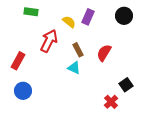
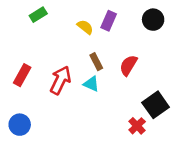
green rectangle: (31, 12) -> (38, 15), turned -40
red arrow: (49, 41) -> (60, 80), moved
black square: (126, 85) -> (156, 105), size x1.5
blue circle: (23, 91) -> (20, 125), moved

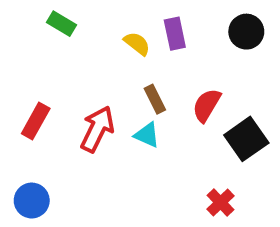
green rectangle: (38, 15) -> (62, 24), turned 63
purple rectangle: (109, 21) -> (175, 34), turned -36
black square: (156, 105) -> (246, 139), moved

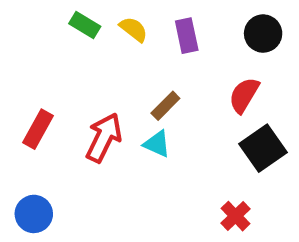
green rectangle: (62, 24) -> (85, 25), moved
yellow semicircle: (137, 44) -> (134, 29), moved
brown rectangle: (155, 99) -> (165, 106), turned 72
red semicircle: (207, 105) -> (244, 95), moved

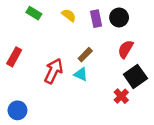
green rectangle: (85, 25) -> (34, 13), moved
black circle: (263, 34) -> (119, 17), moved
red rectangle: (38, 129) -> (14, 57), moved
red cross: (235, 216) -> (121, 96), moved

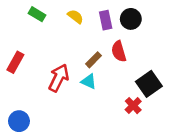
red semicircle: (126, 49) -> (119, 51), moved, turned -48

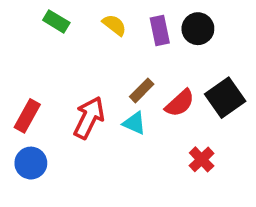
red semicircle: (119, 51) -> (180, 103), moved, turned -115
red rectangle: (15, 62) -> (27, 116), moved
black square: (149, 84) -> (225, 98), moved
blue circle: (19, 121) -> (31, 163), moved

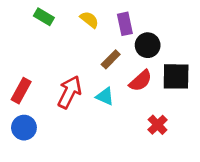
black circle: (198, 29) -> (148, 45), moved
brown rectangle: (142, 90) -> (111, 59), moved
black square: (225, 98) -> (176, 76), turned 36

